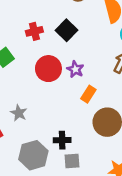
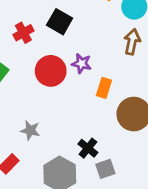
black cross: (62, 140) -> (88, 148), turned -35

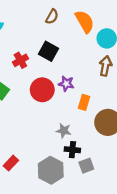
gray star: (30, 130) -> (64, 131), moved
black cross: (88, 148) -> (72, 150), turned -32

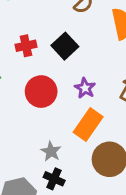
purple star: (66, 84) -> (85, 88), moved
orange rectangle: (84, 102) -> (88, 124), size x1.5

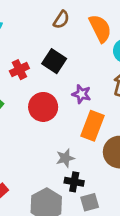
gray star: (51, 151) -> (65, 158), turned -30

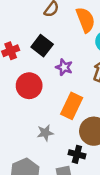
purple star: (81, 94) -> (64, 67), moved
black cross: (74, 182) -> (77, 154), moved

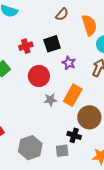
black square: (42, 46) -> (52, 44), turned 30
gray star: (45, 133) -> (50, 100), moved

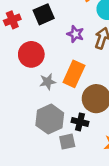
purple star: (69, 63) -> (75, 34), moved
gray hexagon: (30, 148) -> (50, 119), moved

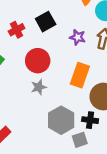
gray star: (48, 82) -> (39, 87), moved

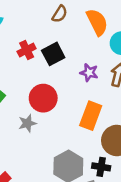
red cross: (17, 30) -> (27, 50), moved
gray star: (39, 87) -> (27, 123), moved

